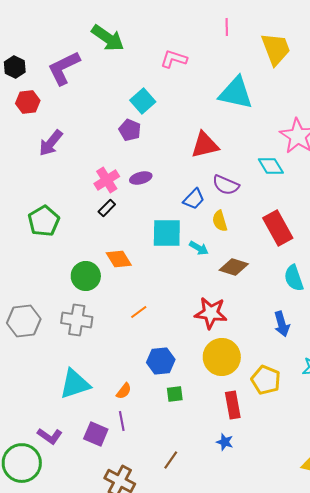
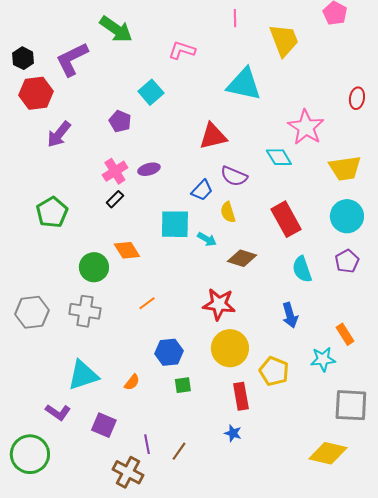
red hexagon: (28, 102) -> (36, 93), size x1.4
purple pentagon: (130, 130) -> (120, 121), moved
purple line: (122, 421) -> (147, 444), moved
purple L-shape: (50, 436) -> (58, 412), moved

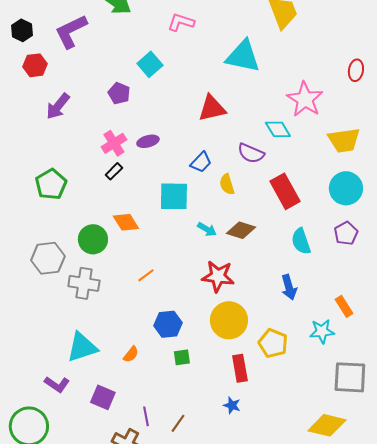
red hexagon: (36, 93) -> (35, 65), size x0.7
purple semicircle: (234, 176) -> (251, 153), moved
cyan arrow: (207, 239) -> (207, 229), moved
gray hexagon: (32, 312) -> (48, 258), moved

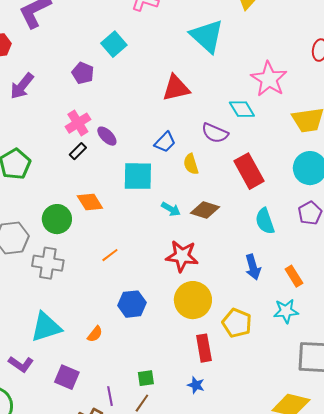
cyan triangle: (243, 56) -> (207, 36), turned 30
purple ellipse: (148, 141) -> (107, 136), moved, turned 60
orange rectangle: (344, 306) -> (294, 276), moved
green square: (182, 357) -> (146, 378), moved

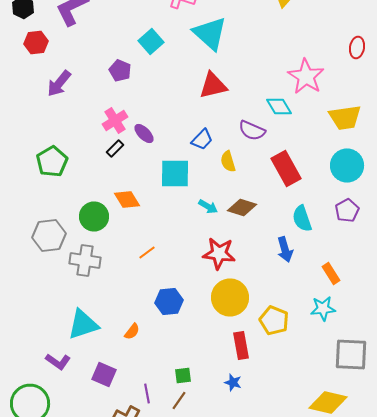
cyan triangle: (207, 36) -> (210, 34), moved
blue arrow: (253, 267) -> (285, 250), moved

